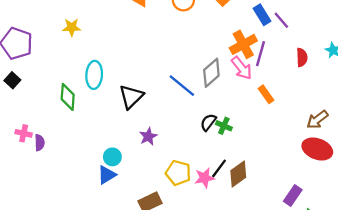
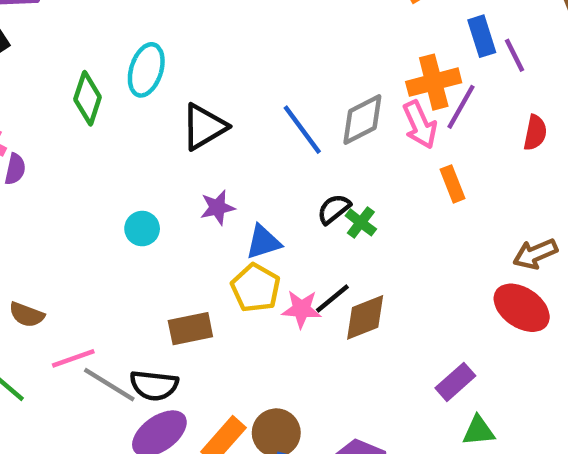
blue triangle: (107, 175) -> (263, 242), moved

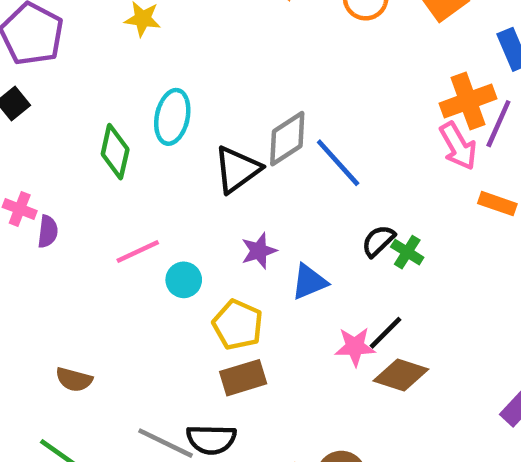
gray diamond: (362, 119) -> (287, 139), moved
orange rectangle: (453, 184) -> (497, 204), turned -44
yellow pentagon: (256, 288) -> (238, 325), moved
brown diamond: (365, 317) -> (401, 375), moved, turned 45
pink line: (73, 358) -> (138, 252), moved

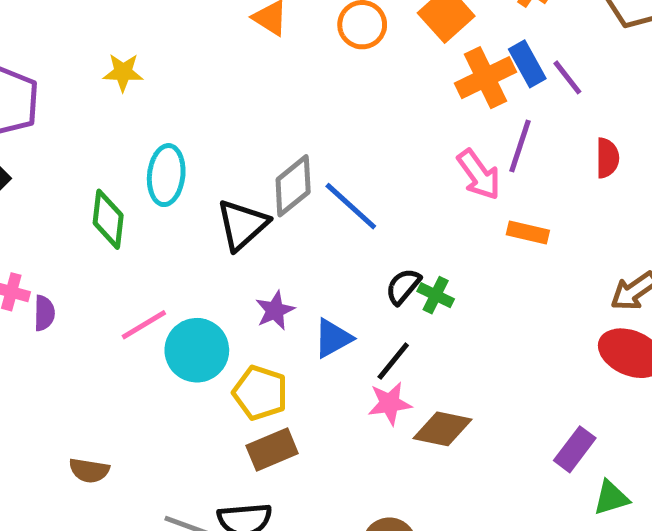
orange cross: (468, 101) -> (486, 78), moved
cyan circle: (184, 280) -> (197, 350), size x1.6
black line: (386, 333) -> (393, 361), moved

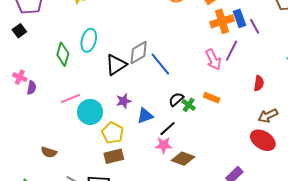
red semicircle: (607, 158) -> (259, 83), moved
orange rectangle: (528, 233) -> (212, 98), moved
brown semicircle: (89, 470) -> (49, 152), moved

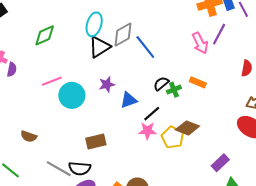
cyan ellipse: (89, 40) -> (94, 24), moved
green diamond: (63, 54) -> (45, 35), turned 50
green cross: (189, 105) -> (174, 90), turned 32
yellow pentagon: (113, 133) -> (173, 137), moved
brown diamond: (183, 159) -> (187, 128), moved

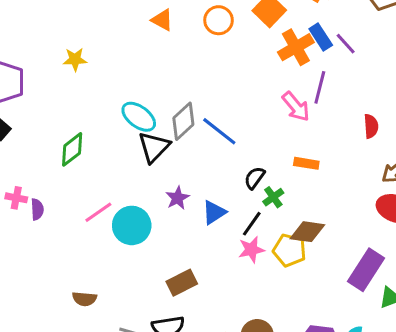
cyan ellipse: (94, 24) -> (139, 117), turned -55
green cross: (174, 90) -> (273, 197), moved
purple rectangle: (220, 163) -> (366, 270), size x1.5

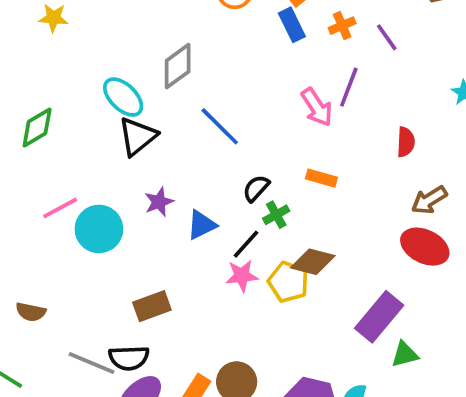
blue rectangle: (321, 37) -> (292, 25), moved
orange cross: (296, 47) -> (342, 26), moved, size x0.6
gray diamond: (183, 121) -> (178, 66), moved

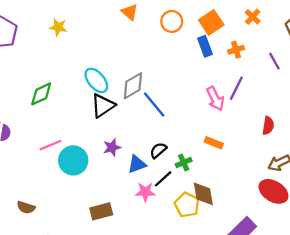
purple line: (387, 37) -> (274, 61), moved
gray diamond: (178, 66) -> (133, 86), moved
black semicircle: (256, 188) -> (158, 150), moved
brown diamond: (313, 262) -> (203, 194), turned 60
pink star: (242, 276) -> (145, 192), moved

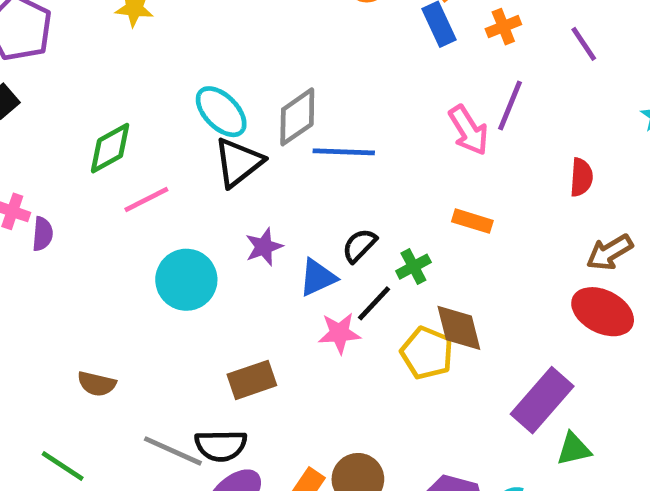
blue line: (154, 104) -> (344, 152), turned -44
pink line: (51, 145) -> (146, 200), moved

